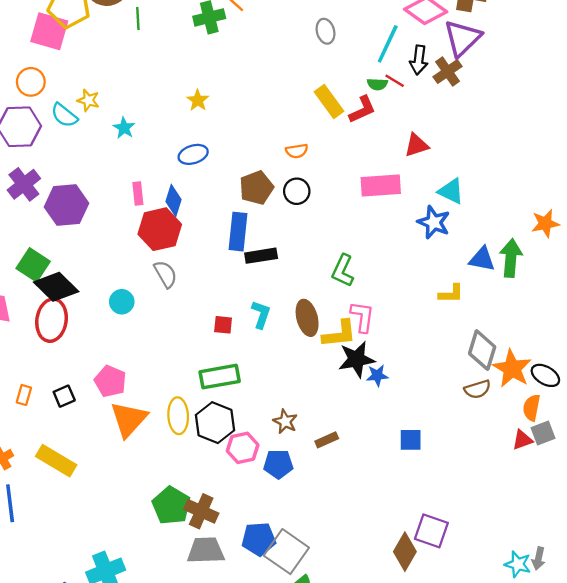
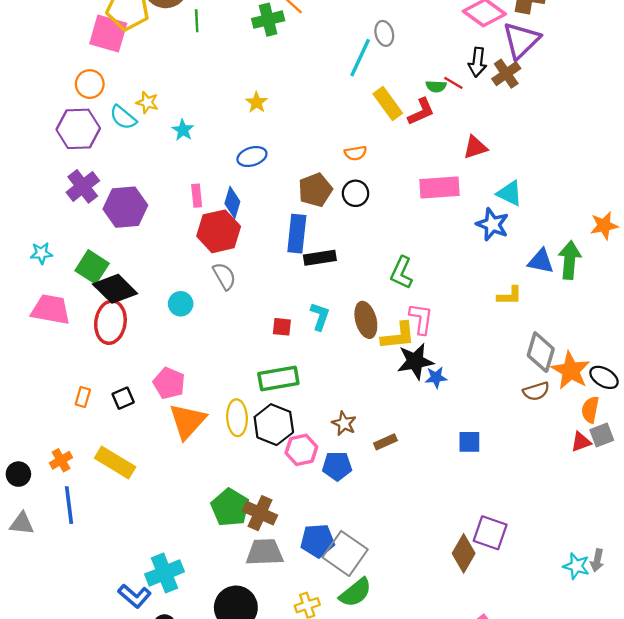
cyan line: (388, 44) -> (360, 58), moved

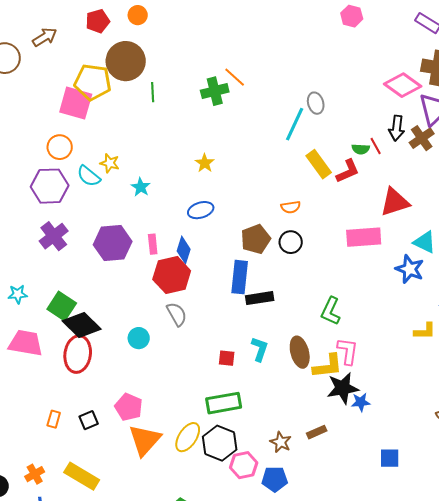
red line: (453, 83) -> (376, 146), turned 30
red triangle: (475, 147) -> (395, 202), size x1.4
purple hexagon: (125, 207) -> (113, 243), moved
yellow ellipse: (237, 418) -> (188, 437), turned 36
brown rectangle: (385, 442) -> (317, 432), moved

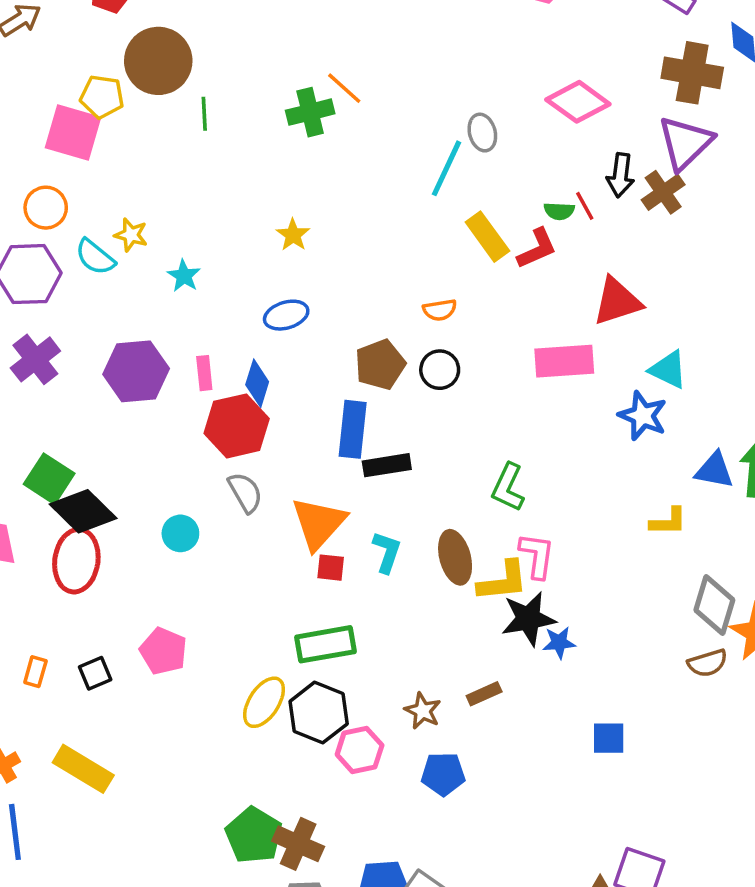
yellow pentagon: (93, 82) -> (102, 97), size x0.7
pink diamond: (403, 85) -> (578, 102), moved
orange triangle: (145, 440) -> (319, 523), moved
blue pentagon: (275, 479) -> (443, 774), moved

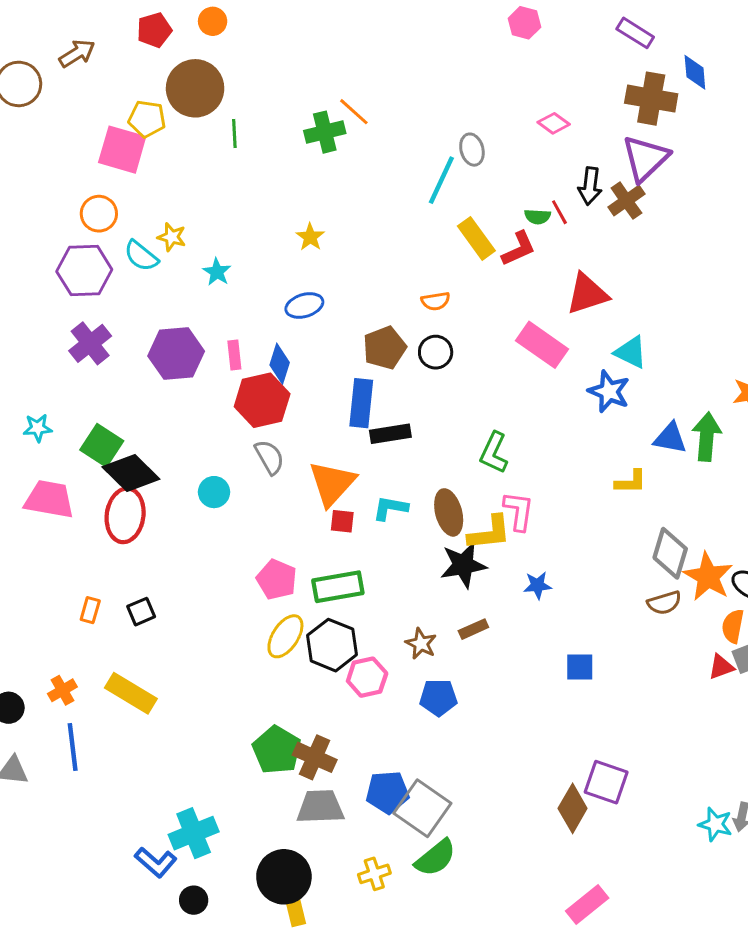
pink diamond: (578, 102) -> (554, 123), size x0.6
pink rectangle: (564, 361) -> (542, 345), turned 39
cyan L-shape: (387, 552) -> (390, 508), turned -99
black star: (528, 619) -> (463, 565), moved
pink pentagon: (163, 651) -> (277, 579), moved

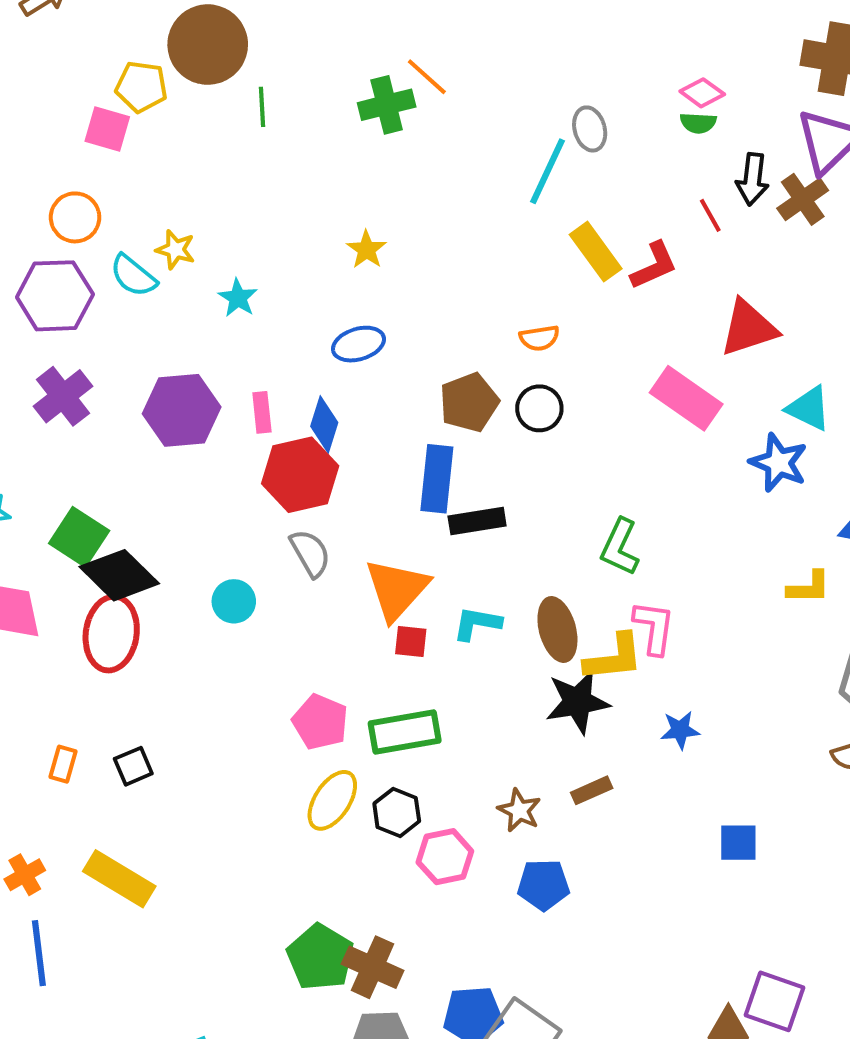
pink square: (122, 150) -> (107, 129), size x0.7
green semicircle: (538, 217) -> (698, 123), moved
black hexagon: (332, 645) -> (397, 812), size x0.7

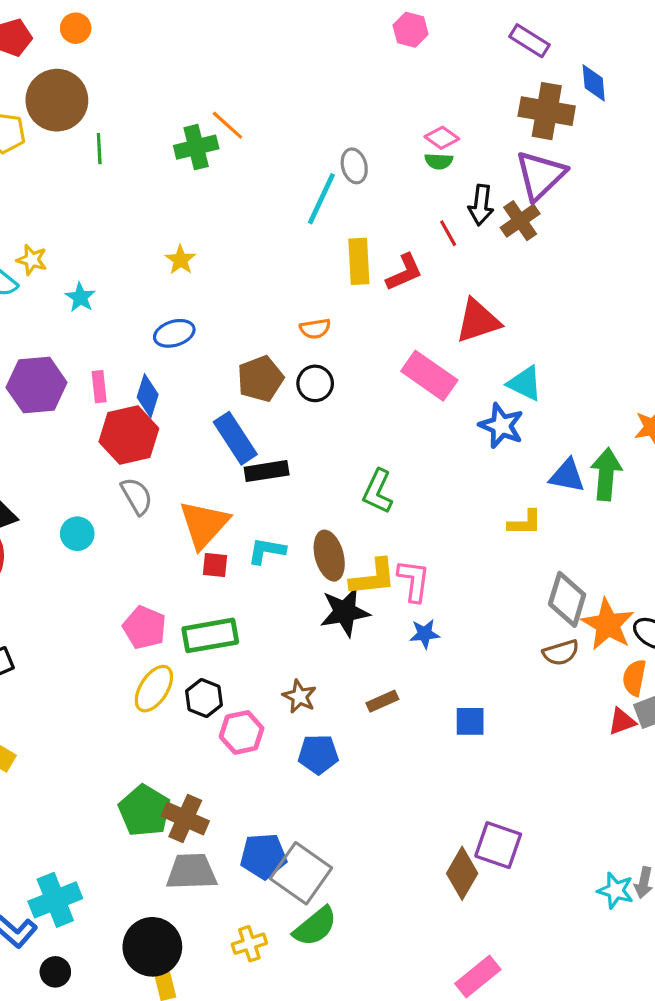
yellow rectangle: (596, 252) -> (359, 261), turned 33
blue rectangle: (437, 479) -> (235, 438), turned -39
pink L-shape: (654, 627) -> (414, 581), moved
brown rectangle: (592, 790) -> (382, 701), moved

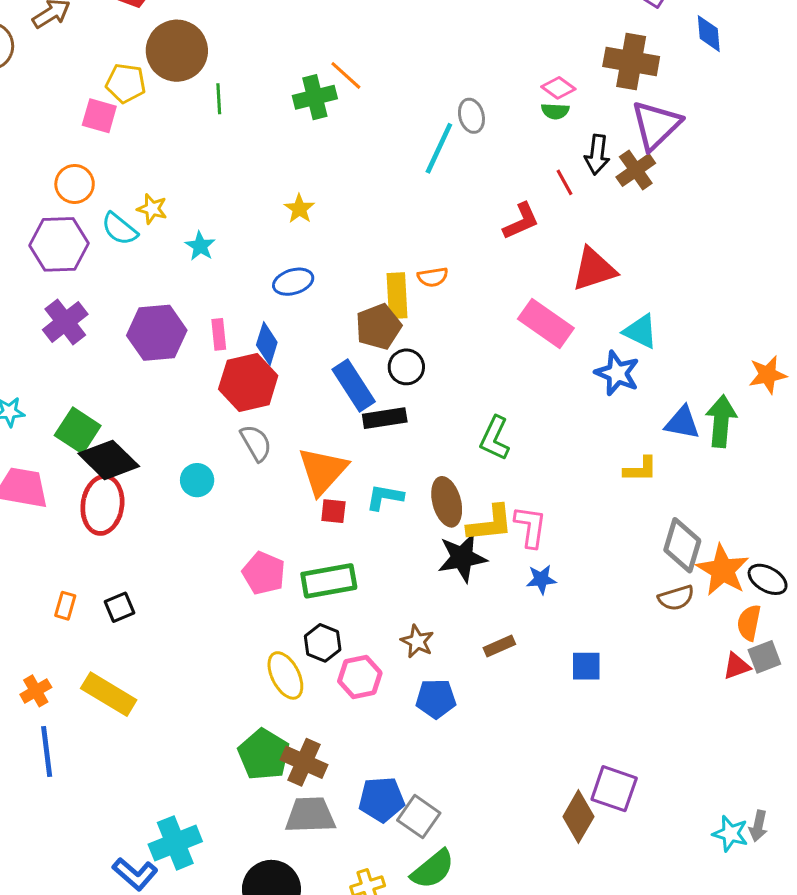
brown cross: (547, 111) -> (631, 61), moved
yellow rectangle: (359, 261) -> (397, 296), moved
black circle: (315, 383) -> (406, 367), moved
yellow ellipse: (154, 689) -> (285, 675), moved, turned -60
gray square: (301, 873) -> (419, 817), size x0.7

